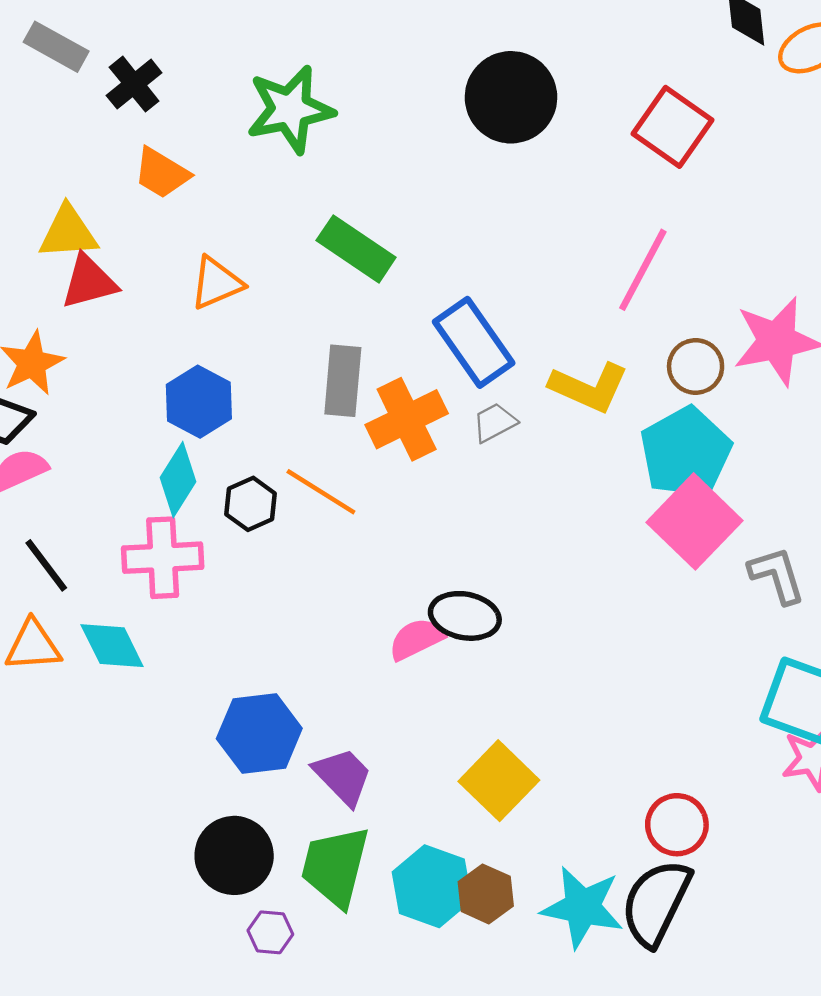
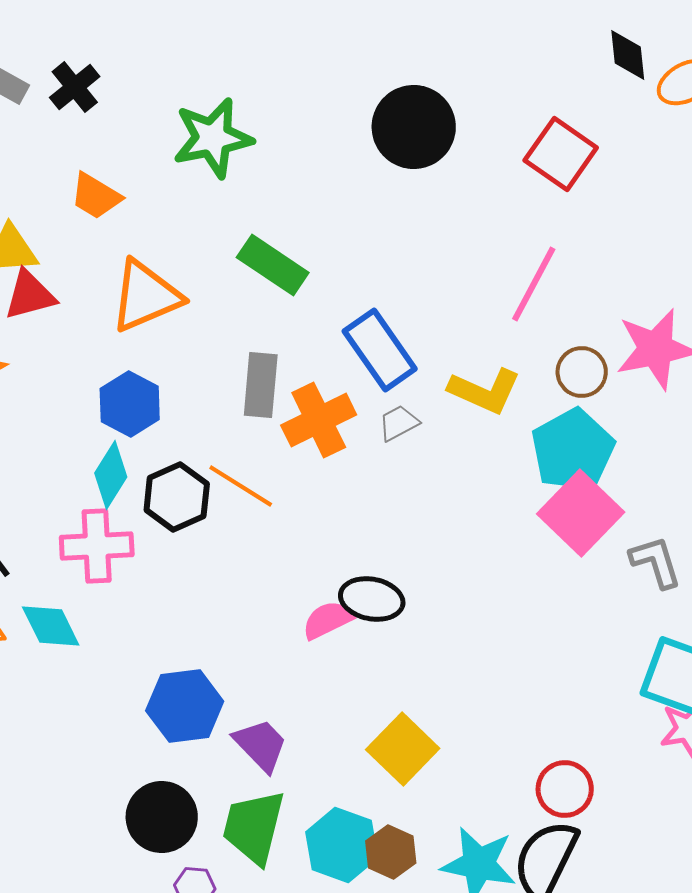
black cross: (134, 84) -> (75, 87), moved
orange triangle: (216, 283) -> (146, 296), size x1.5
black hexagon: (251, 504) -> (177, 497), size x1.4

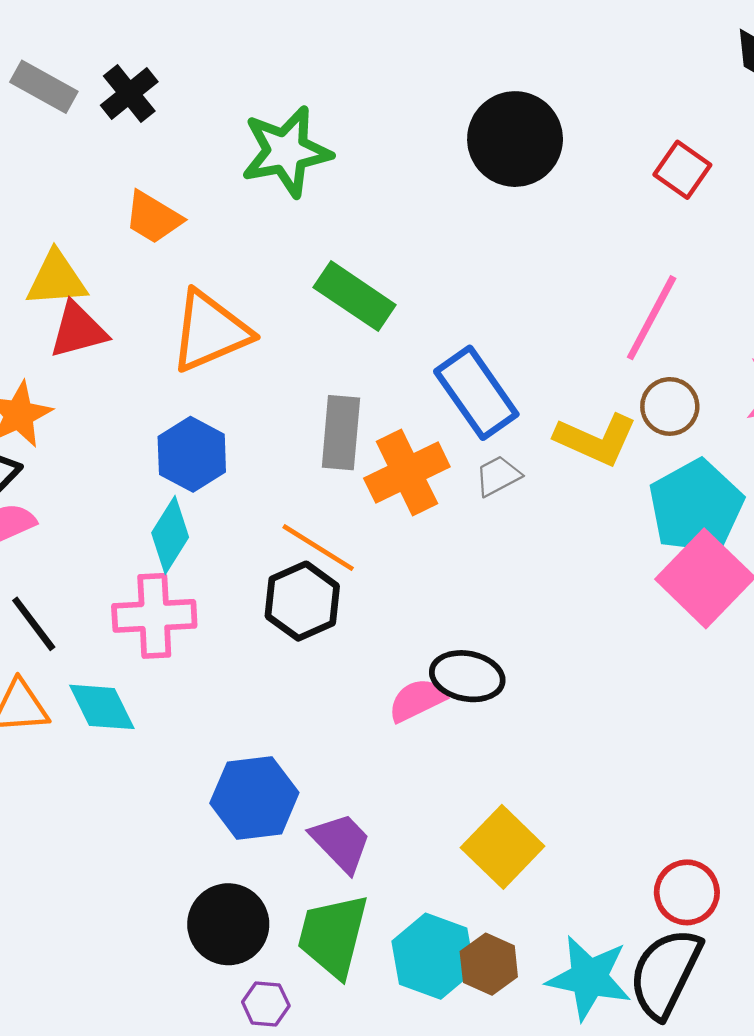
red square: (561, 154) -> (682, 170), size x0.7
brown circle: (582, 372) -> (670, 406), moved
black hexagon: (177, 497) -> (302, 601), moved

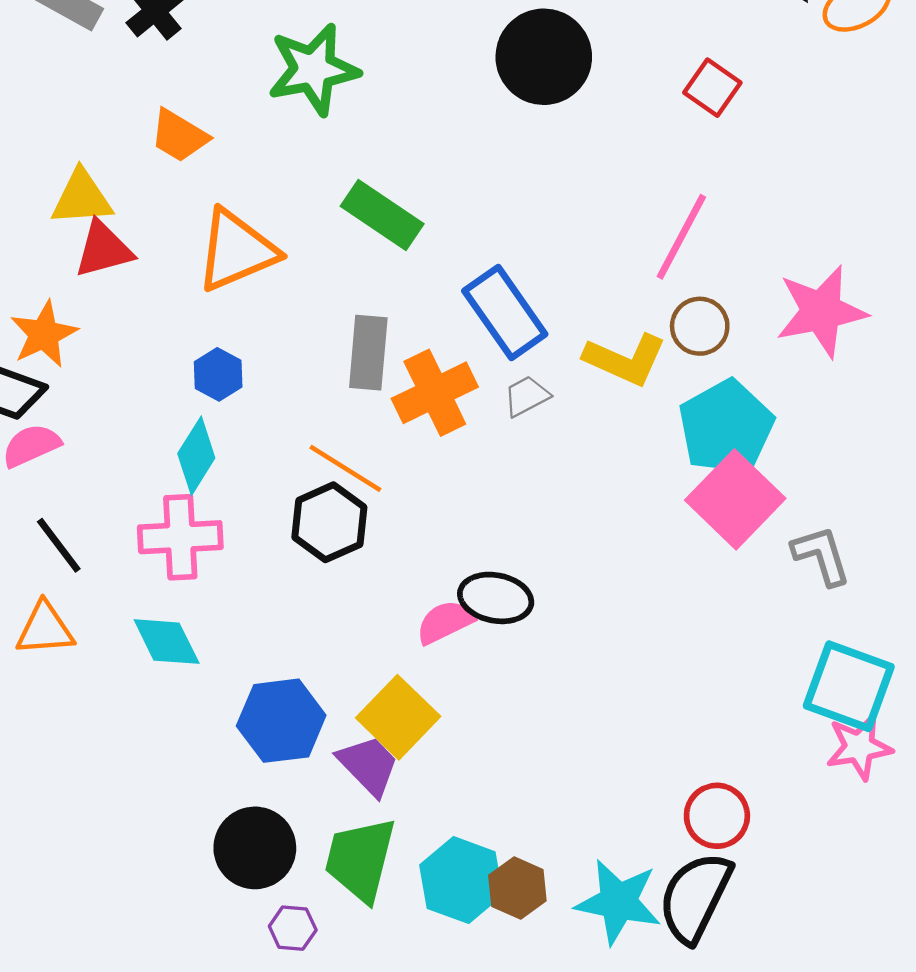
blue hexagon: (192, 454) -> (218, 374), size x0.7
cyan diamond: (102, 707) -> (167, 642), moved
yellow square: (503, 847) -> (398, 717), moved

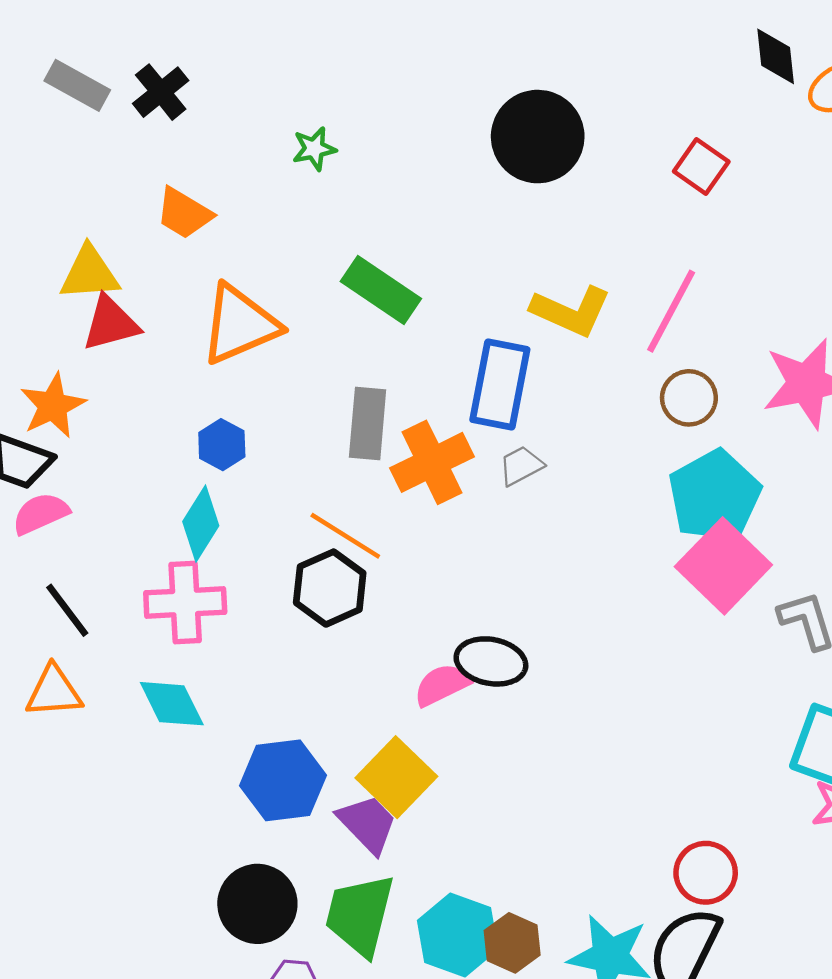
green star: (313, 69) -> (314, 149), size x0.5
blue rectangle: (505, 312) -> (500, 385), turned 46
yellow L-shape: (625, 359) -> (571, 311), moved

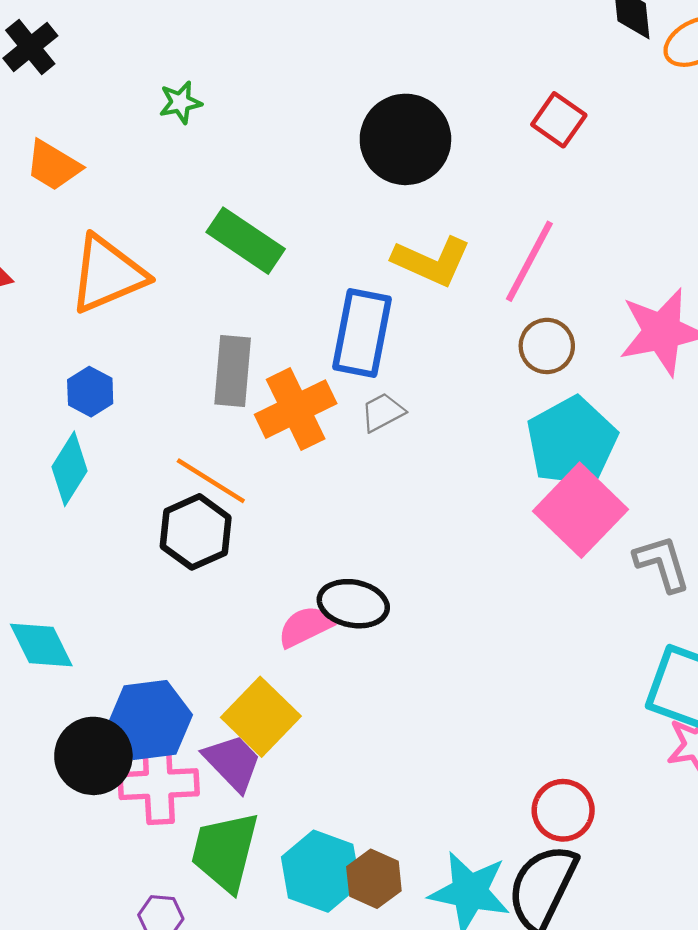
black circle: (538, 137) -> (405, 139), moved
pink cross: (185, 603) -> (159, 784), moved
black circle: (257, 904) -> (93, 756), moved

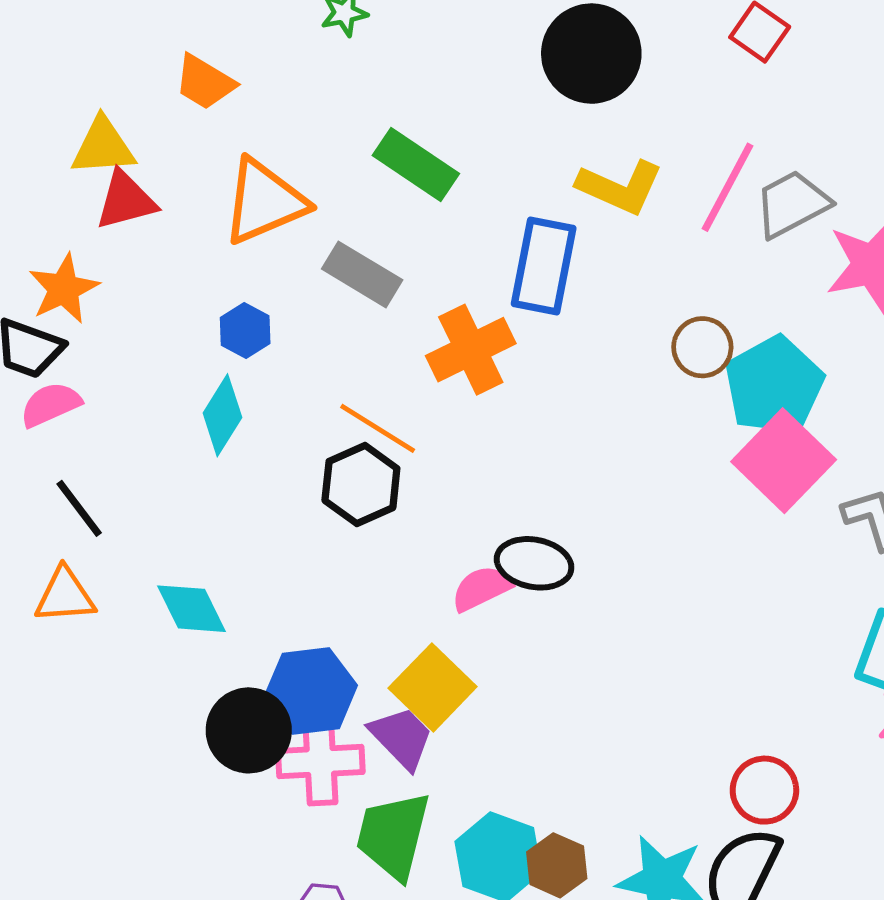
brown circle: (547, 346) -> (702, 347), moved
gray rectangle: (233, 371) -> (362, 274), moved, turned -64
gray trapezoid: (383, 412) -> (792, 204), moved, size x1.6

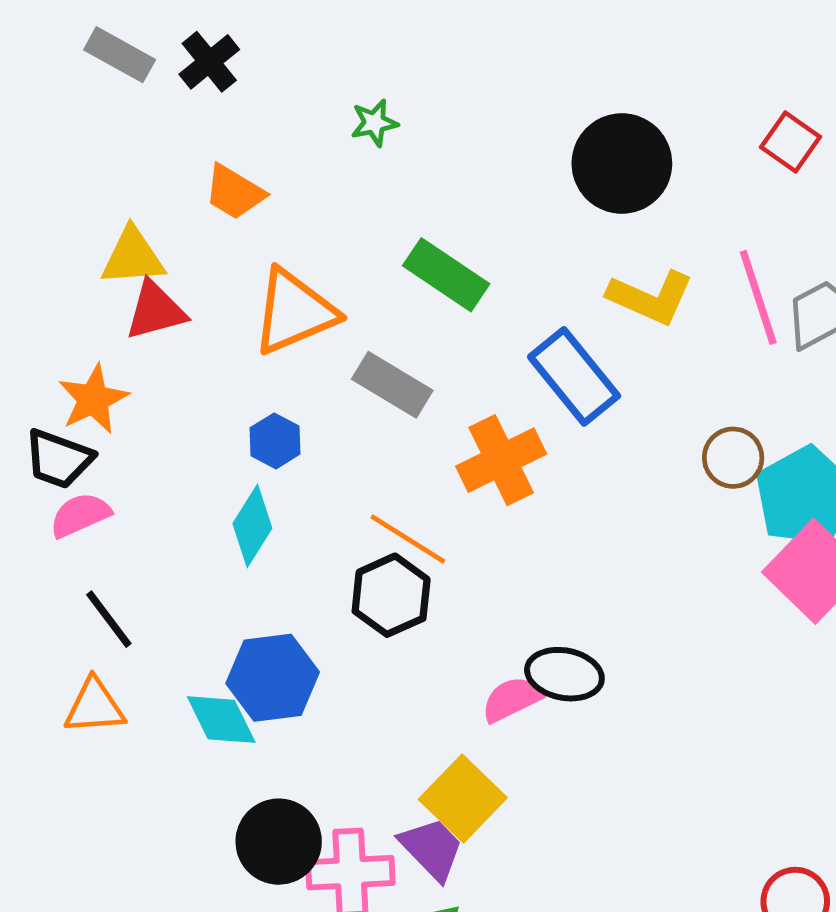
pink line: (727, 187) -> (758, 297), turned -46
blue rectangle: (544, 266) -> (574, 376), turned -50
blue hexagon: (311, 691) -> (273, 678), moved

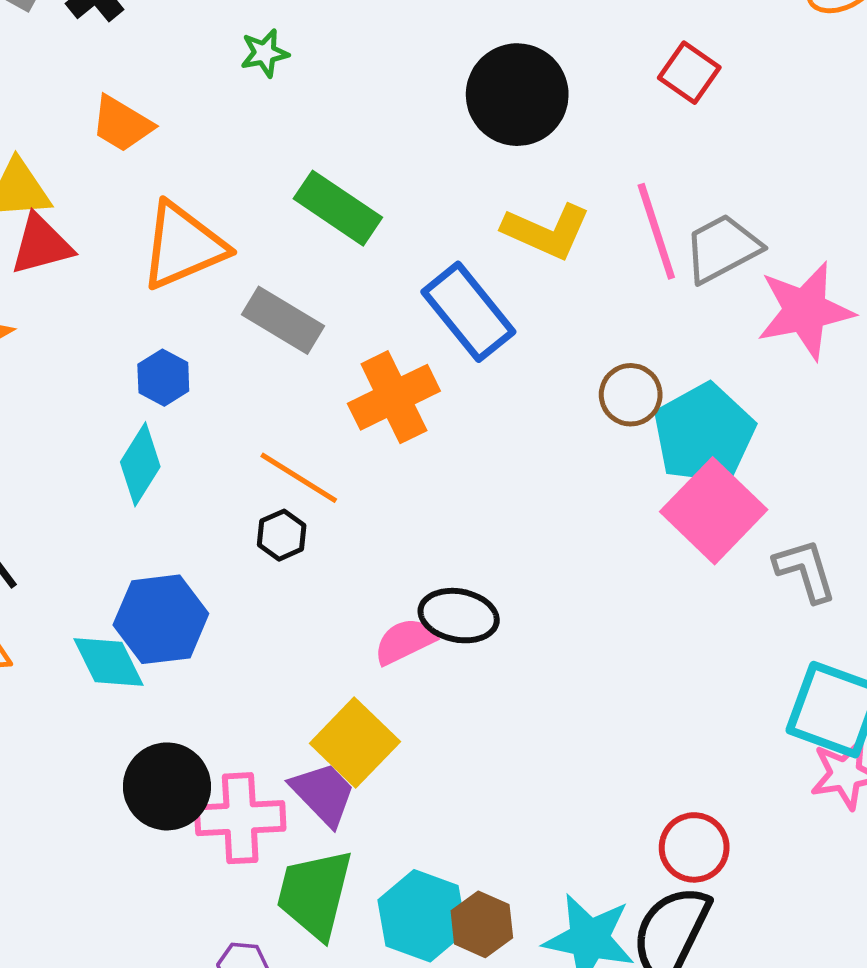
black hexagon: (391, 595) -> (282, 535), size x0.6

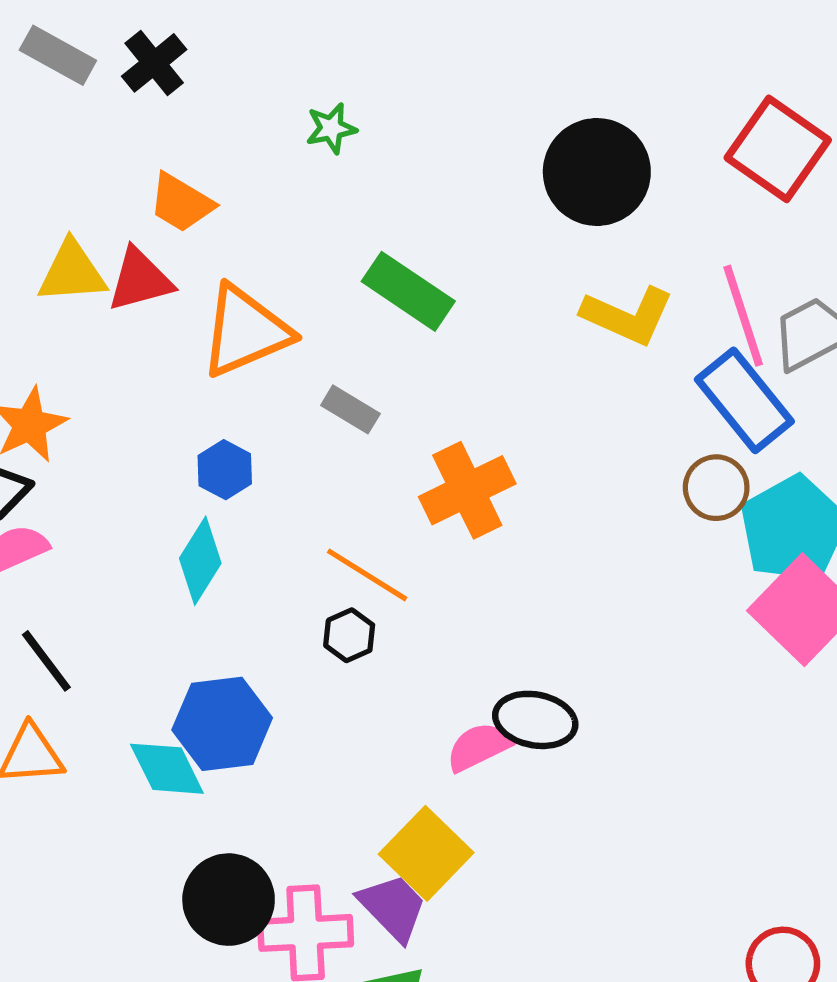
red square: (689, 73) -> (778, 149), size x1.6
red triangle: (41, 245) -> (140, 280), moved
blue rectangle: (468, 312) -> (744, 400), moved
gray rectangle: (283, 320) -> (350, 409), size x0.7

